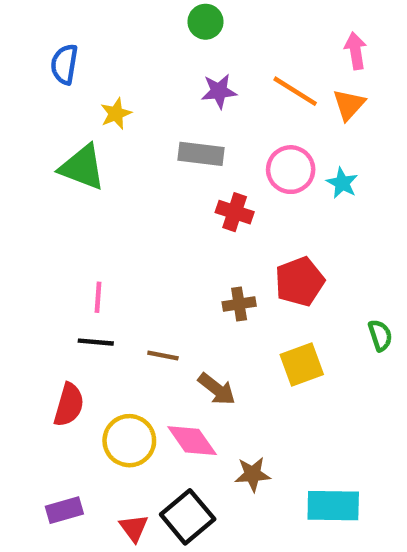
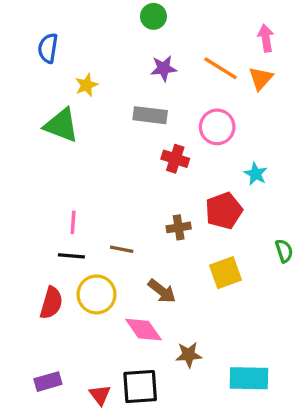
cyan star: (342, 183) -> (256, 174), moved
brown line: (163, 356) -> (122, 249), moved
yellow circle: (129, 441) -> (97, 294), moved
black square: (188, 517) -> (140, 387), turned 36

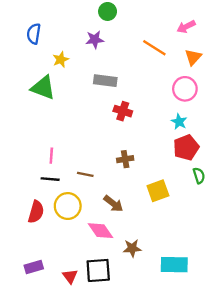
pink arrow: (266, 38) -> (186, 27), turned -108
purple star: (164, 68) -> (95, 40), moved
orange triangle: (261, 78) -> (193, 57), moved
pink circle: (217, 127) -> (185, 89), moved
red pentagon: (224, 211) -> (186, 147), moved

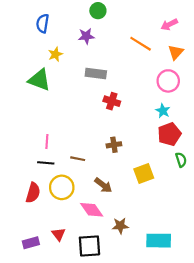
blue semicircle: (34, 34) -> (43, 23), moved
red triangle: (70, 276) -> (59, 234), moved

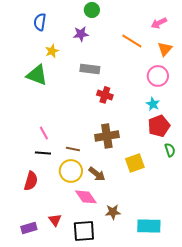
pink line: (47, 142) -> (44, 133), turned -32
brown cross: (114, 145) -> (107, 136), size x1.6
yellow circle: (62, 187) -> (71, 171), moved

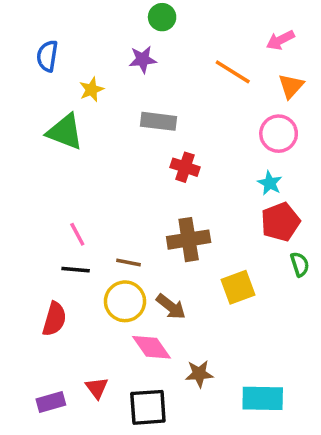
blue semicircle: (40, 22) -> (47, 56), moved

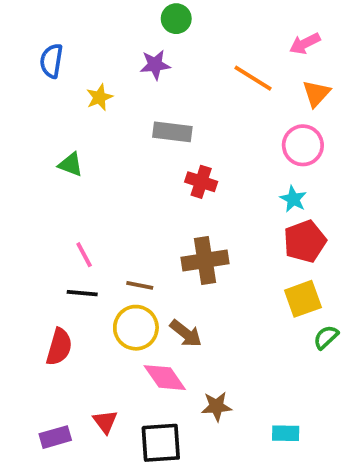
green triangle: (65, 132) -> (71, 165), moved, size x0.6
green semicircle: (300, 264) -> (326, 337), moved, turned -115
yellow square: (238, 287) -> (303, 299), moved
cyan rectangle: (263, 398) -> (286, 433), size x0.6

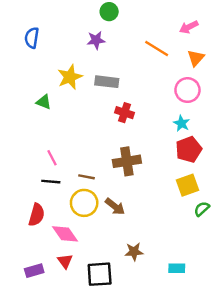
yellow star: (99, 97) -> (70, 77), moved, size x1.5
pink diamond: (165, 378) -> (65, 234), moved

